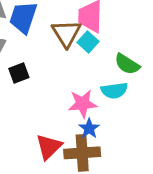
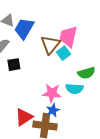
green semicircle: (127, 64) -> (86, 73), turned -60

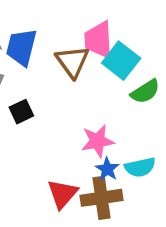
cyan square: (63, 53) -> (121, 61), moved, size x1.5
cyan semicircle: (74, 89) -> (140, 167), moved

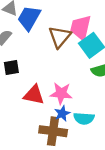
black square: (21, 112) -> (11, 67), moved
red triangle: (63, 194) -> (34, 95), moved, turned 45

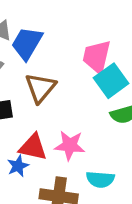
brown triangle: (60, 37) -> (40, 88), moved
blue star: (62, 113) -> (18, 166), moved

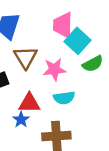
pink star: (70, 145) -> (54, 69), moved
cyan semicircle: (100, 179) -> (64, 98), moved

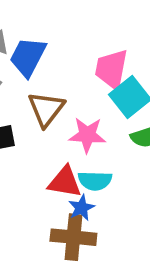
red triangle: (29, 103) -> (65, 182), moved
blue star: (21, 120) -> (81, 208), moved

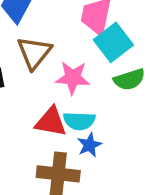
blue star: (81, 208) -> (89, 145), moved

